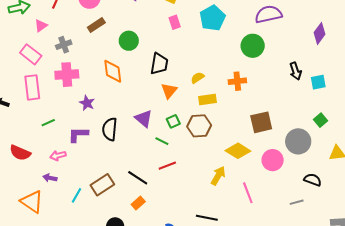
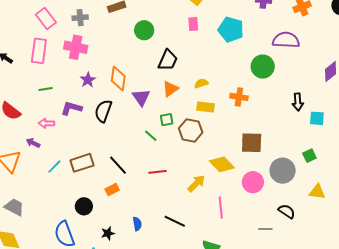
cyan pentagon: (212, 18) -> (231, 29), turned 30
orange diamond: (113, 71) -> (118, 78), moved
purple triangle: (144, 118) -> (141, 97), moved
red line: (167, 166) -> (157, 172), moved

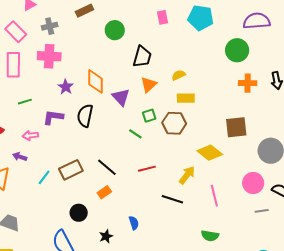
orange cross: (239, 97) -> (248, 83), moved
pink circle: (253, 182) -> (253, 183), moved
black line: (175, 221) -> (172, 199), moved

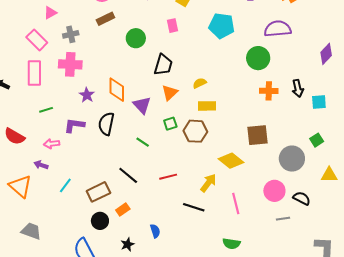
pink rectangle: (163, 17) -> (173, 26), moved
green line: (135, 134) -> (143, 142), moved
brown rectangle: (71, 170) -> (98, 192), moved
orange rectangle: (104, 192) -> (123, 209), moved

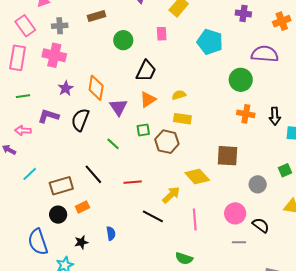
gray circle: (292, 159) -> (258, 184), size x0.7

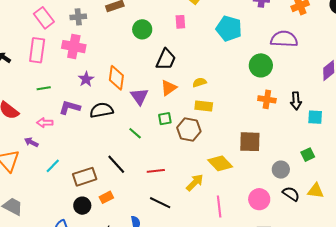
black semicircle: (80, 120) -> (102, 110), turned 60
black line: (153, 216) -> (160, 203), moved
black semicircle: (261, 225) -> (291, 194), moved

